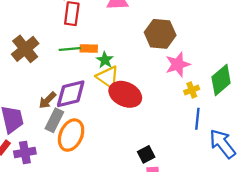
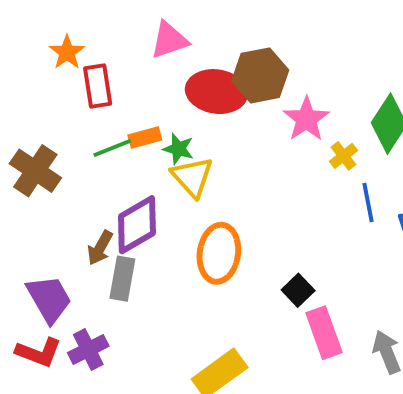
yellow triangle: (108, 77) -> (192, 177), turned 30
red ellipse: (125, 94) -> (216, 92), moved
orange ellipse: (71, 135) -> (219, 253), moved

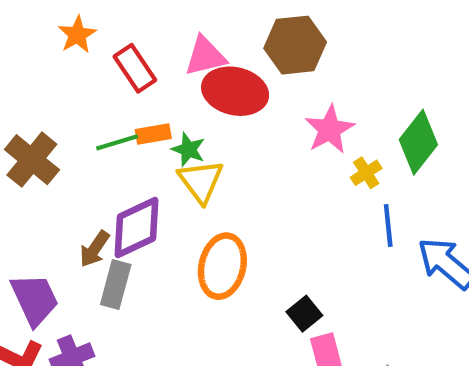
pink triangle: (169, 40) -> (205, 56), moved
brown hexagon: (260, 75) -> (295, 45), moved
red rectangle: (98, 86) -> (135, 68), moved, turned -30

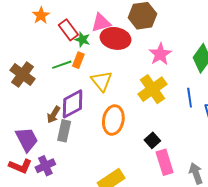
orange rectangle: (153, 134) -> (78, 60), turned -56
green star: (188, 149) -> (82, 40), moved
yellow cross: (366, 173) -> (153, 89), moved, size x2.0

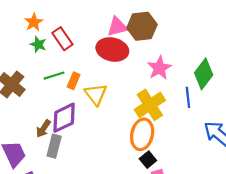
pink triangle: (101, 23) -> (117, 27), moved
green star: (82, 40) -> (38, 44), moved
orange rectangle: (78, 60) -> (74, 81), moved
blue line: (190, 98) -> (188, 97), moved
orange ellipse: (113, 120) -> (142, 134), moved

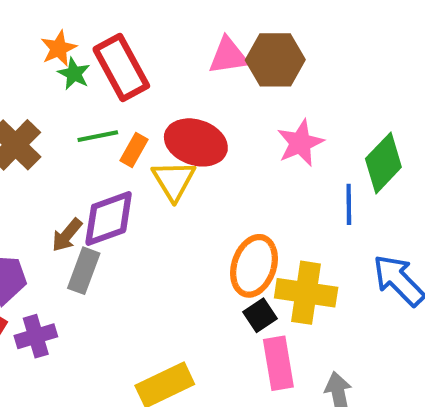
orange star: (34, 22) -> (59, 48), moved
red rectangle: (62, 39) -> (121, 68), size x1.4
red ellipse: (112, 50) -> (196, 142), moved
yellow cross: (150, 105) -> (306, 293), moved, turned 36

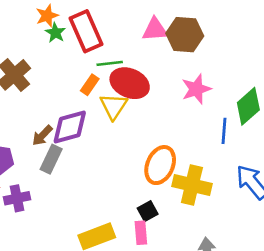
green line: (98, 136) -> (110, 63), moved
black square: (260, 315) -> (148, 211), moved
pink rectangle: (278, 363) -> (141, 233), moved, size x0.7

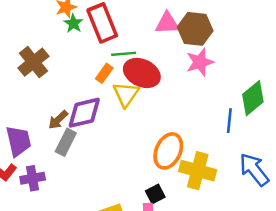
pink star: (196, 89) -> (200, 62), moved

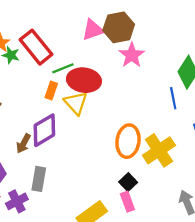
gray rectangle: (66, 142) -> (39, 179), moved
yellow cross: (198, 171) -> (159, 150), turned -32

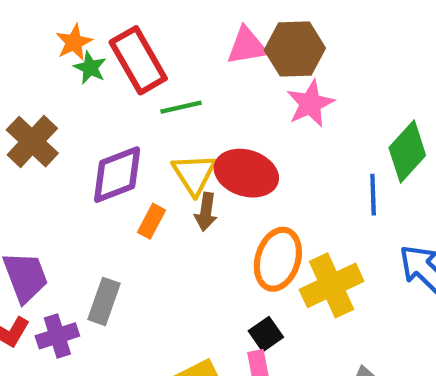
red ellipse: (84, 80) -> (246, 173), moved
orange rectangle: (51, 90) -> (152, 221), moved
purple diamond: (44, 130) -> (117, 175), moved
brown arrow: (23, 143) -> (206, 212), moved, turned -30

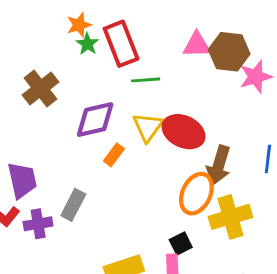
pink star: (310, 104) -> (256, 77), moved
brown arrow: (206, 212) -> (219, 165), moved, size x1.5

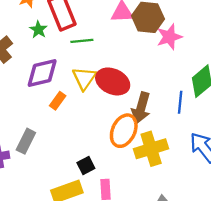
green star: (87, 44) -> (38, 30), moved
black square: (181, 244) -> (86, 165), moved

